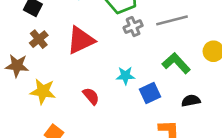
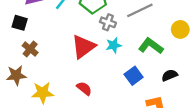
gray cross: (133, 27) -> (108, 22), turned -35
red triangle: (81, 40) -> (83, 47), moved
cyan star: (125, 76) -> (114, 45), moved

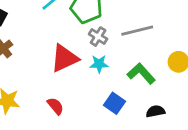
blue square: (134, 76) -> (115, 103), turned -30

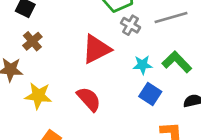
cyan star: (99, 64) -> (143, 65), moved
red semicircle: (55, 106) -> (89, 99), size x1.4

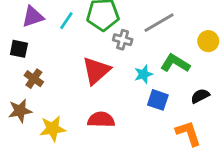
red semicircle: (89, 99) -> (101, 120), turned -32

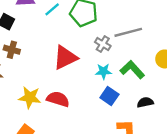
gray cross: (123, 40) -> (103, 44), moved
brown cross: (34, 79) -> (12, 50), turned -35
yellow star: (53, 129) -> (30, 97), moved

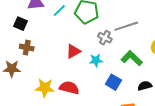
red triangle: (65, 58) -> (73, 51), size x0.7
cyan star: (104, 71) -> (96, 60), moved

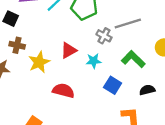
yellow star: (45, 88) -> (39, 62), moved, turned -30

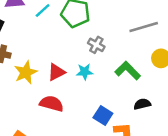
gray line: (128, 24) -> (144, 27), moved
red triangle: (69, 50) -> (56, 72), moved
blue square: (113, 85) -> (103, 116), moved

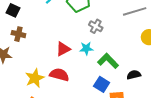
green L-shape: (128, 71) -> (108, 61), moved
yellow star: (26, 72) -> (35, 78), moved

